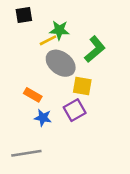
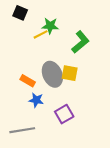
black square: (24, 15) -> (20, 13), turned 32
gray ellipse: (61, 63) -> (52, 74), moved, turned 30
purple square: (75, 110) -> (64, 114), moved

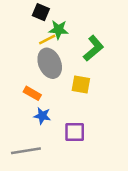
black square: (20, 13) -> (41, 12), moved
gray ellipse: (52, 74) -> (50, 63), moved
purple square: (64, 114) -> (75, 132), turned 30

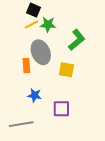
yellow line: (47, 40) -> (31, 24), moved
orange rectangle: (32, 93) -> (26, 66), moved, turned 56

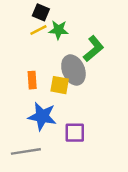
gray ellipse: (41, 52) -> (73, 70), moved
yellow square: (66, 70) -> (60, 85), moved
blue star: (35, 95) -> (42, 116), size x1.6

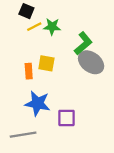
black square: (41, 12) -> (26, 11), moved
gray ellipse: (73, 70) -> (91, 62), moved, turned -30
yellow square: (60, 85) -> (46, 63), moved

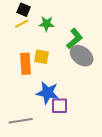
yellow line: (34, 27) -> (22, 24), moved
orange rectangle: (29, 71) -> (26, 64), size x1.5
blue star: (38, 103) -> (48, 93), moved

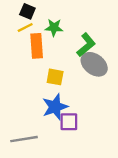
yellow square: (42, 57) -> (55, 77), moved
orange rectangle: (26, 64) -> (37, 46), moved
blue star: (48, 93) -> (55, 107), turned -30

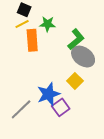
yellow square: (55, 77) -> (75, 81), moved, turned 35
purple square: (69, 122) -> (61, 107), turned -36
gray line: (24, 139) -> (21, 109), moved, turned -35

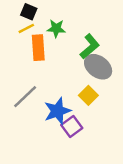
gray line: (21, 109) -> (25, 97), moved

